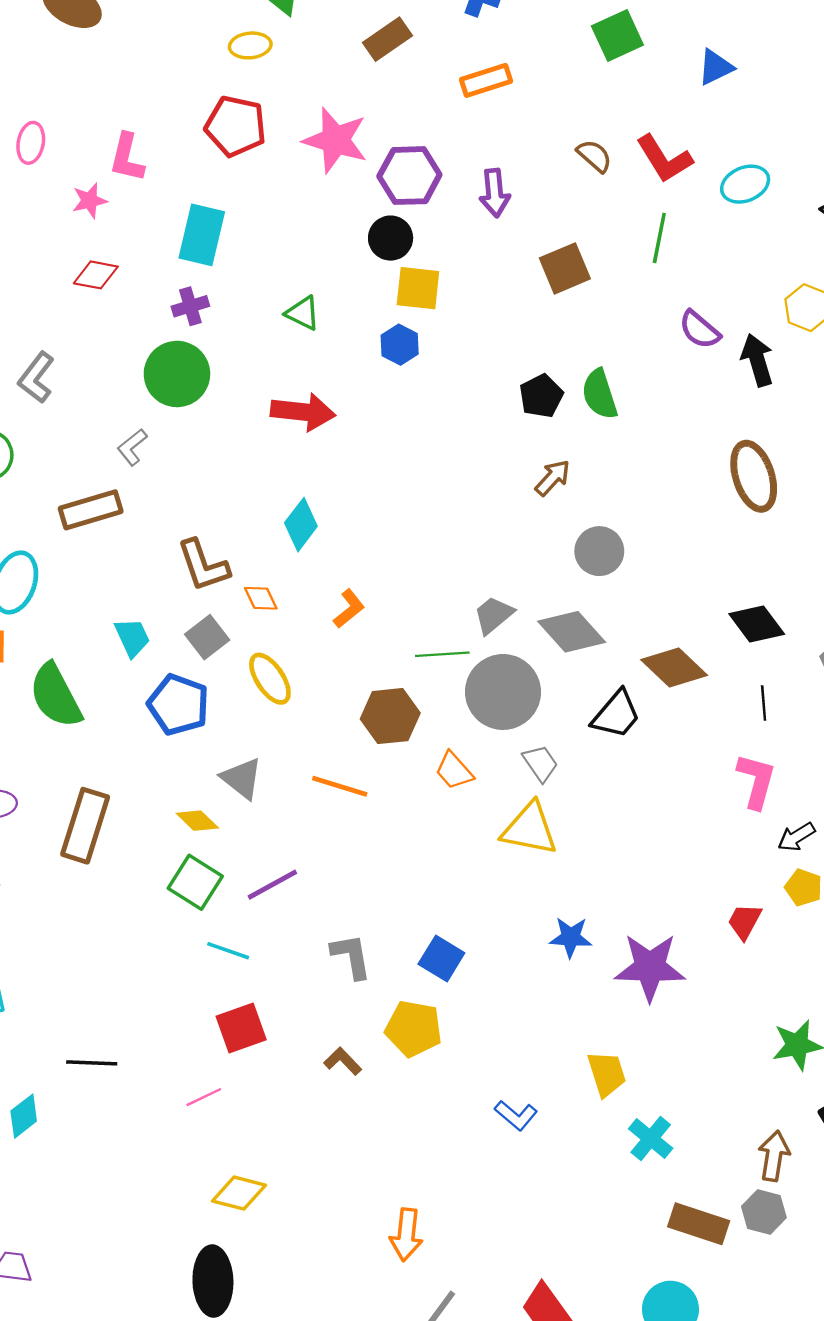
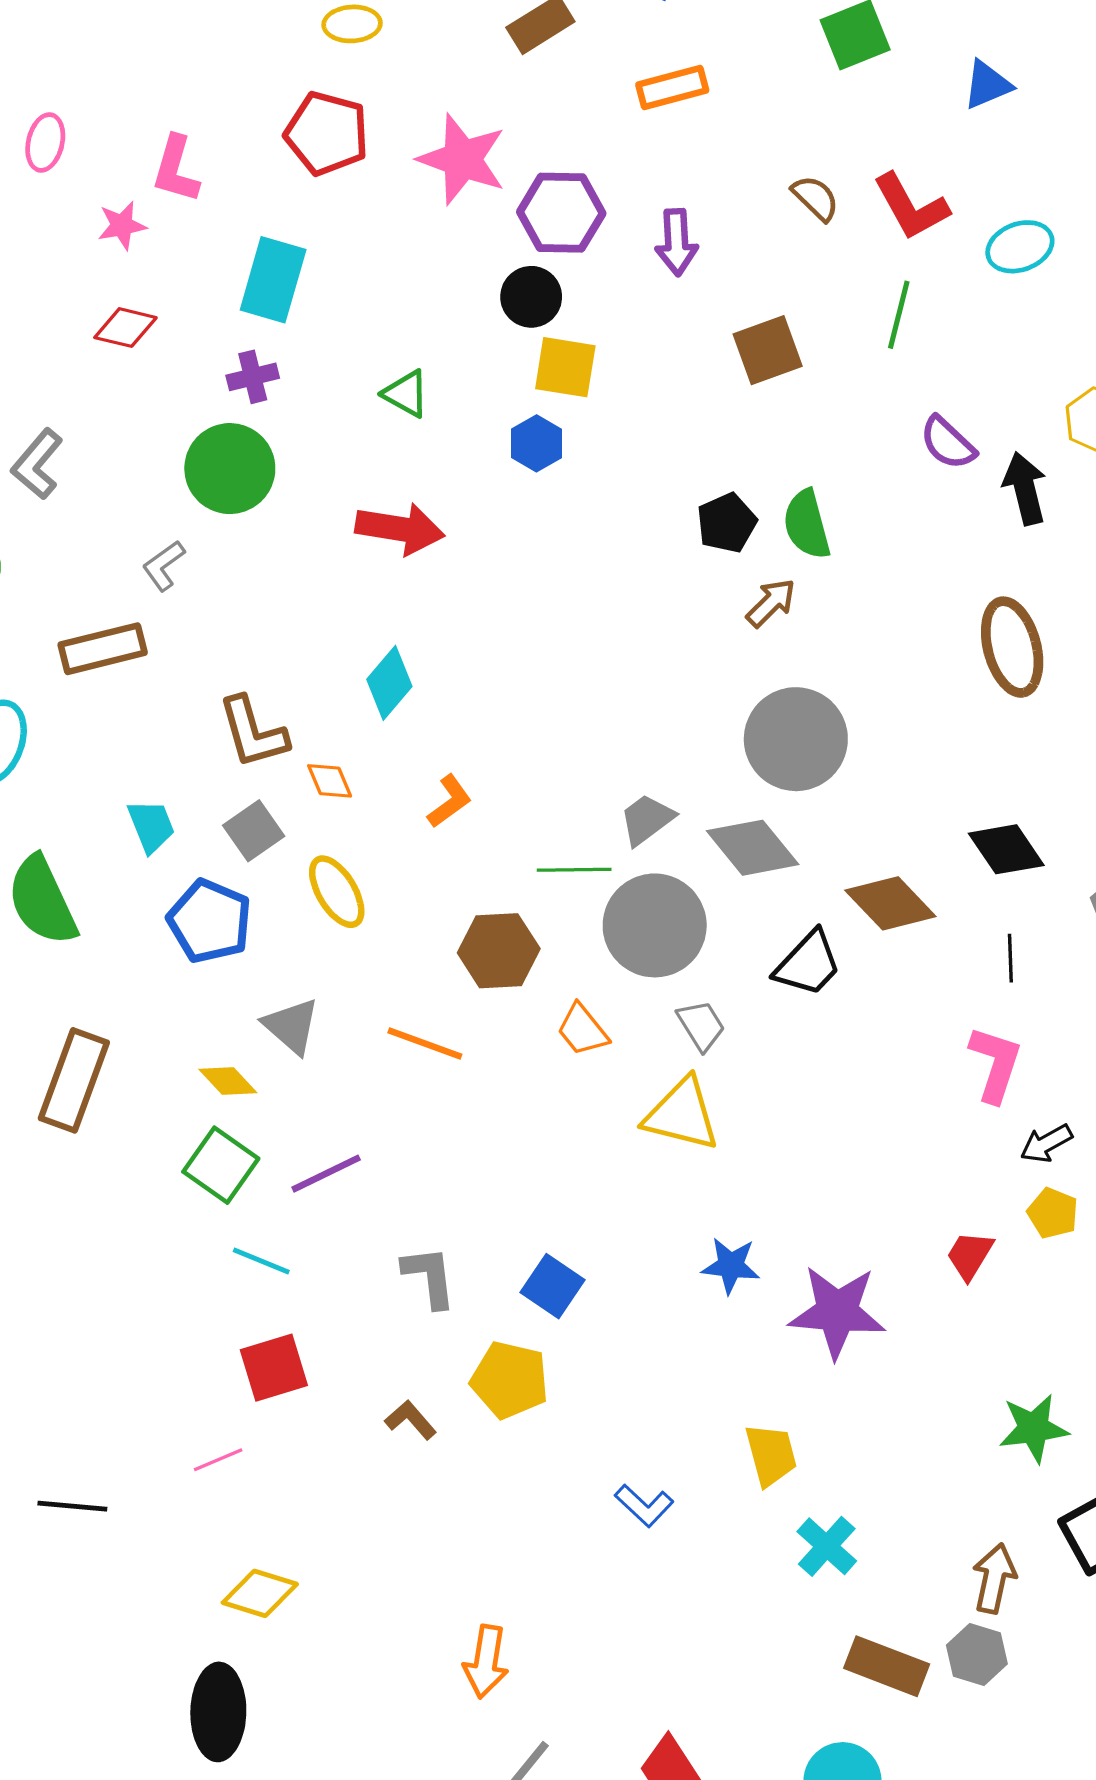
brown arrow: (553, 478) -> (771, 603), moved
gray circle: (599, 551) -> (796, 739), size x1.5
black line: (92, 1063) -> (72, 1506), moved

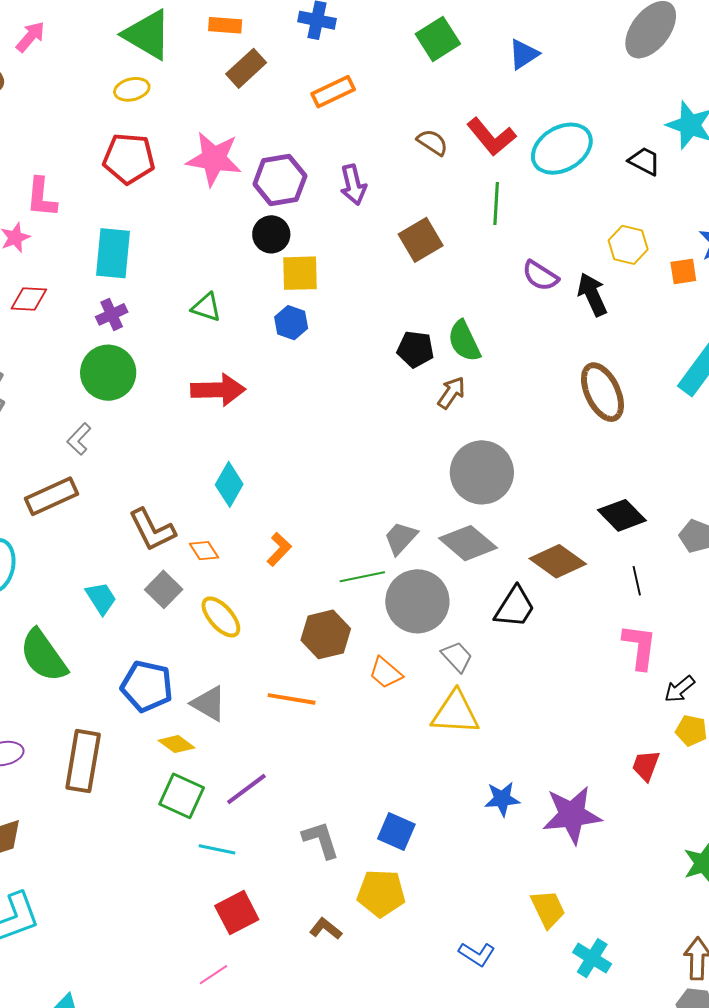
cyan ellipse: (1020, 247) -> (562, 149), size x1.5
black pentagon: (727, 523) -> (415, 349), turned -30
blue pentagon: (210, 921) -> (147, 686), moved

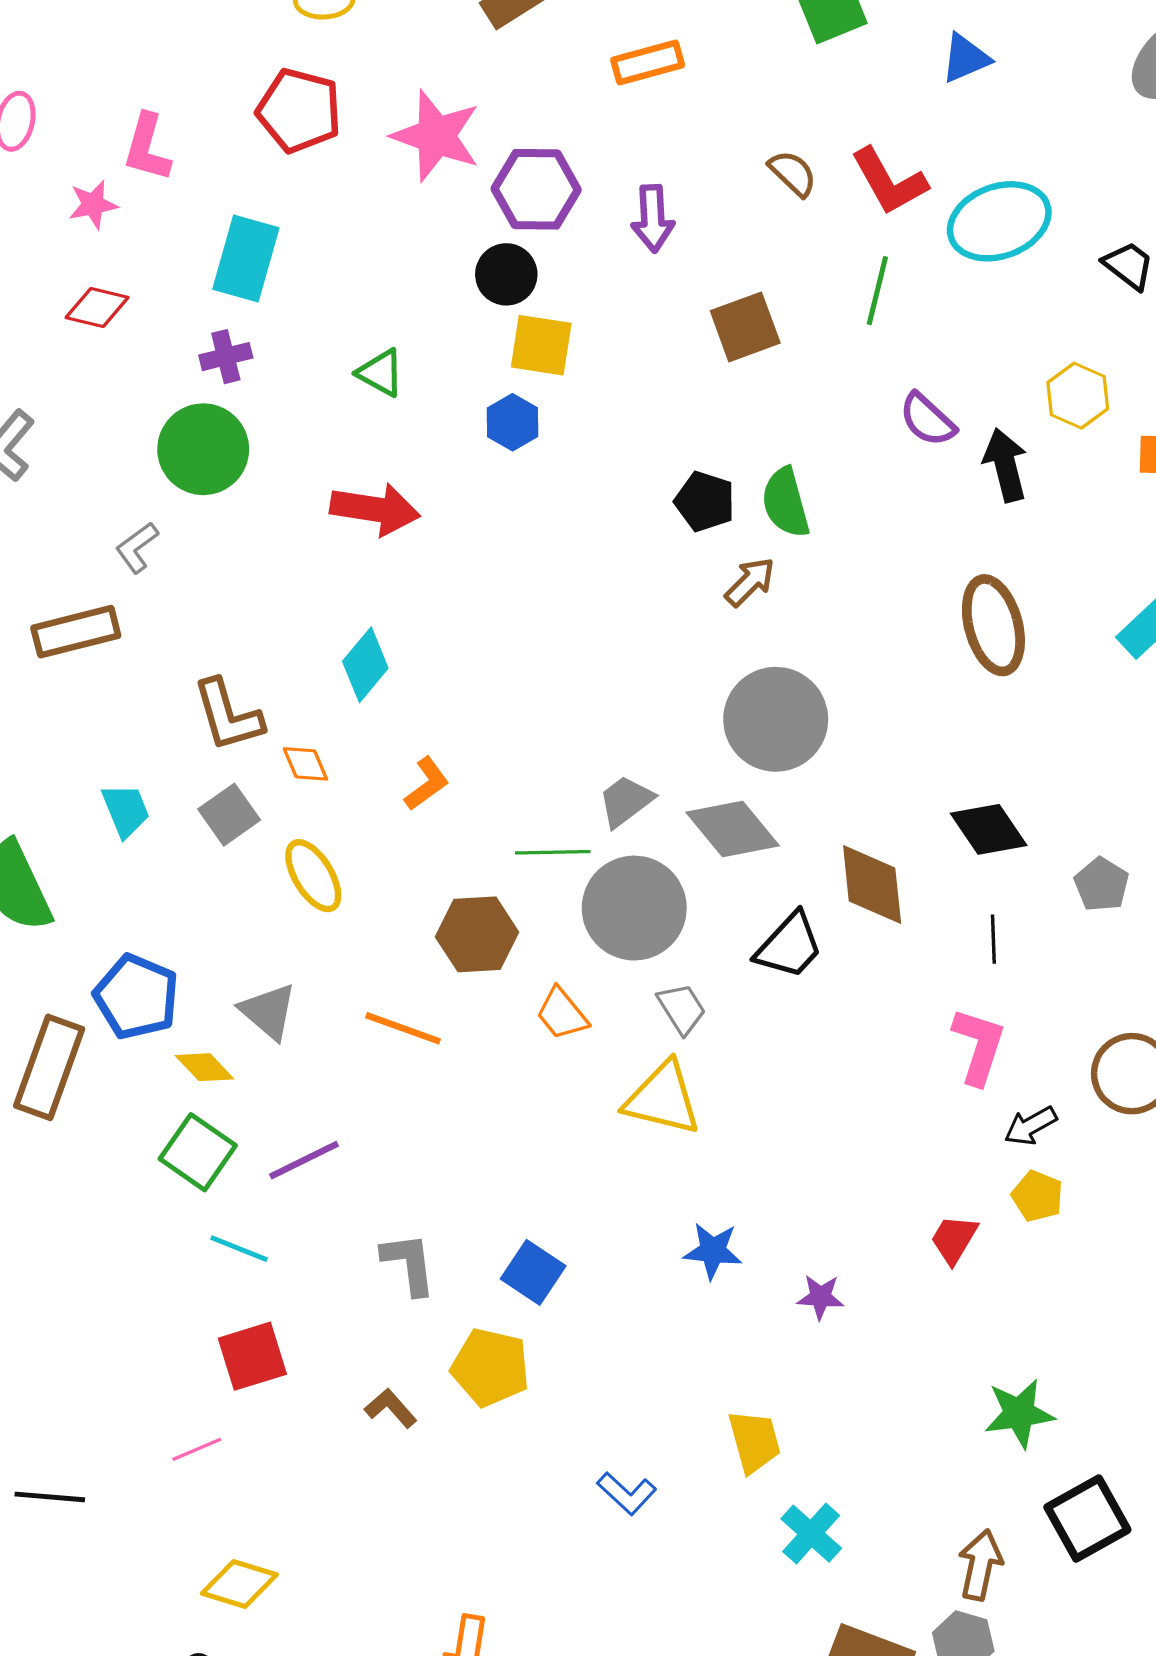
brown diamond: (558, 561) -> (872, 884), turned 38
blue pentagon: (147, 686) -> (136, 997), moved
purple star: (572, 815) -> (820, 1297), size x0.5

